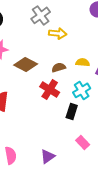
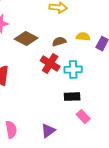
cyan cross: (82, 90) -> (73, 70), moved, turned 30
black rectangle: (72, 111) -> (72, 97), moved, turned 70

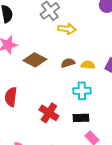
yellow semicircle: (83, 37) -> (88, 65), moved
red cross: (50, 64) -> (49, 113), moved

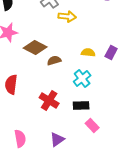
brown semicircle: (68, 63) -> (54, 61), moved
cyan cross: (82, 91) -> (82, 79), turned -36

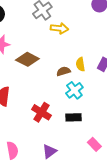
yellow semicircle: (88, 53) -> (80, 64), turned -104
brown semicircle: (54, 61) -> (63, 71), moved
pink rectangle: (92, 126) -> (94, 144), moved

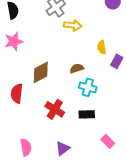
brown diamond: (27, 59) -> (41, 72), moved, turned -55
yellow semicircle: (80, 64) -> (102, 47), moved
cyan cross: (74, 90) -> (88, 87), turned -36

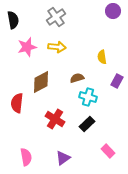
yellow arrow: (73, 25) -> (57, 47), moved
pink star: (14, 41) -> (27, 47), moved
purple rectangle: (117, 61) -> (117, 81), moved
black rectangle: (87, 114) -> (87, 124), turned -42

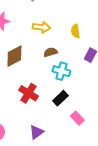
yellow arrow: (57, 47) -> (41, 27), moved
pink rectangle: (108, 151) -> (77, 118), moved

